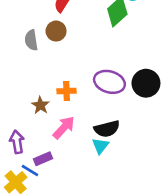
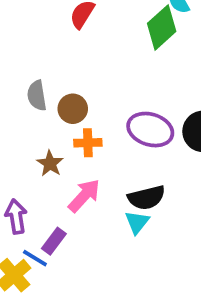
brown circle: (56, 31) -> (73, 109), moved
gray semicircle: (31, 40) -> (37, 95), moved
purple rectangle: (43, 159) -> (54, 241), turned -30

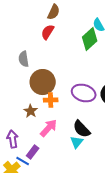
gray semicircle: (37, 95) -> (24, 59), moved
brown circle: (73, 109) -> (43, 82), size x1.6
black semicircle: (146, 198) -> (82, 129), turned 60

